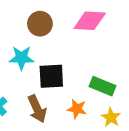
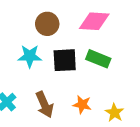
black square: (51, 76) -> (65, 60), moved
green rectangle: (102, 86) -> (98, 59), moved

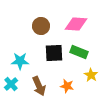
cyan star: (30, 56) -> (20, 61), moved
yellow star: (114, 113) -> (91, 75), moved

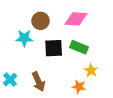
cyan star: (20, 61) -> (24, 38), moved
orange star: (67, 86) -> (79, 87), moved

